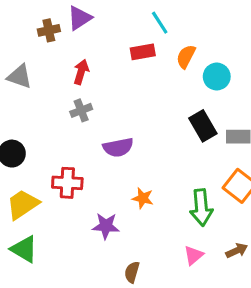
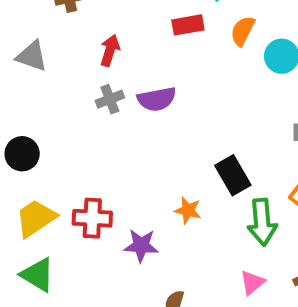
black rectangle: (203, 126) -> (233, 175), moved
purple semicircle: (118, 147) -> (157, 99), moved
red cross: (67, 183) -> (92, 218), moved

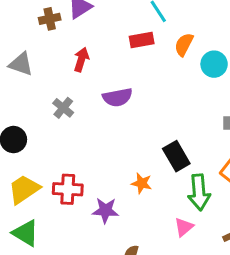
gray cross: (110, 99) -> (63, 108), moved, turned -30
pink triangle: (252, 283) -> (184, 227), moved

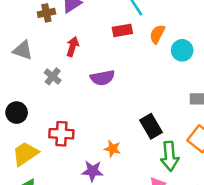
gray cross: (63, 108) -> (53, 76), moved
orange star: (142, 183) -> (112, 149), moved
red cross: (68, 189) -> (61, 134), moved

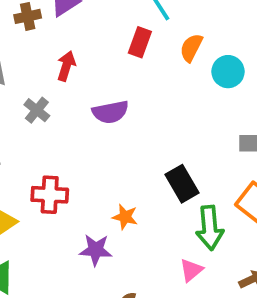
red rectangle: (122, 30) -> (140, 42), turned -60

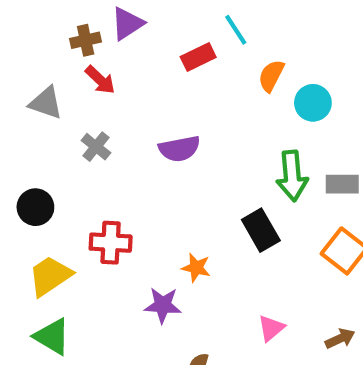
red rectangle: (140, 42) -> (198, 57), moved, turned 44
red arrow: (66, 66) -> (100, 80), moved, turned 116
green arrow: (210, 228) -> (292, 176), moved

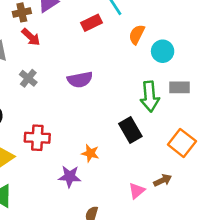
gray rectangle: (342, 184) -> (179, 87), moved
brown arrow: (340, 339) -> (163, 180), moved

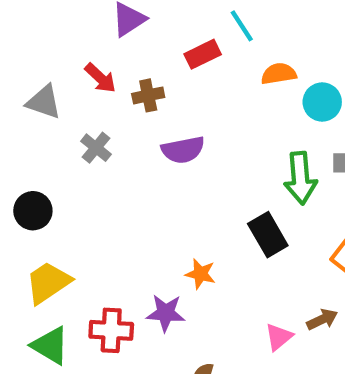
brown cross: (22, 12) -> (148, 95), moved
orange semicircle: (137, 34) -> (279, 74), turned 54
red cross: (37, 138) -> (111, 330), moved

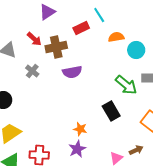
brown cross: (148, 95) -> (56, 47), size x1.5
green arrow: (300, 178) -> (126, 85), turned -45
purple star: (166, 313) -> (77, 149), moved, turned -30

